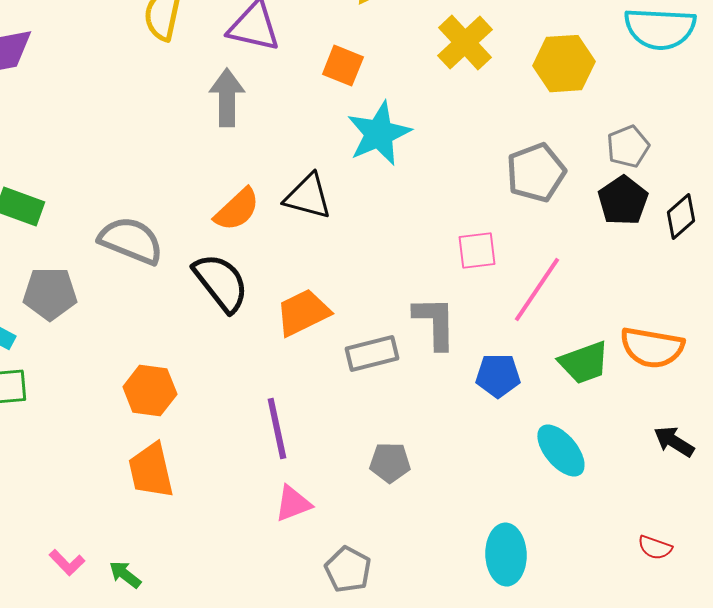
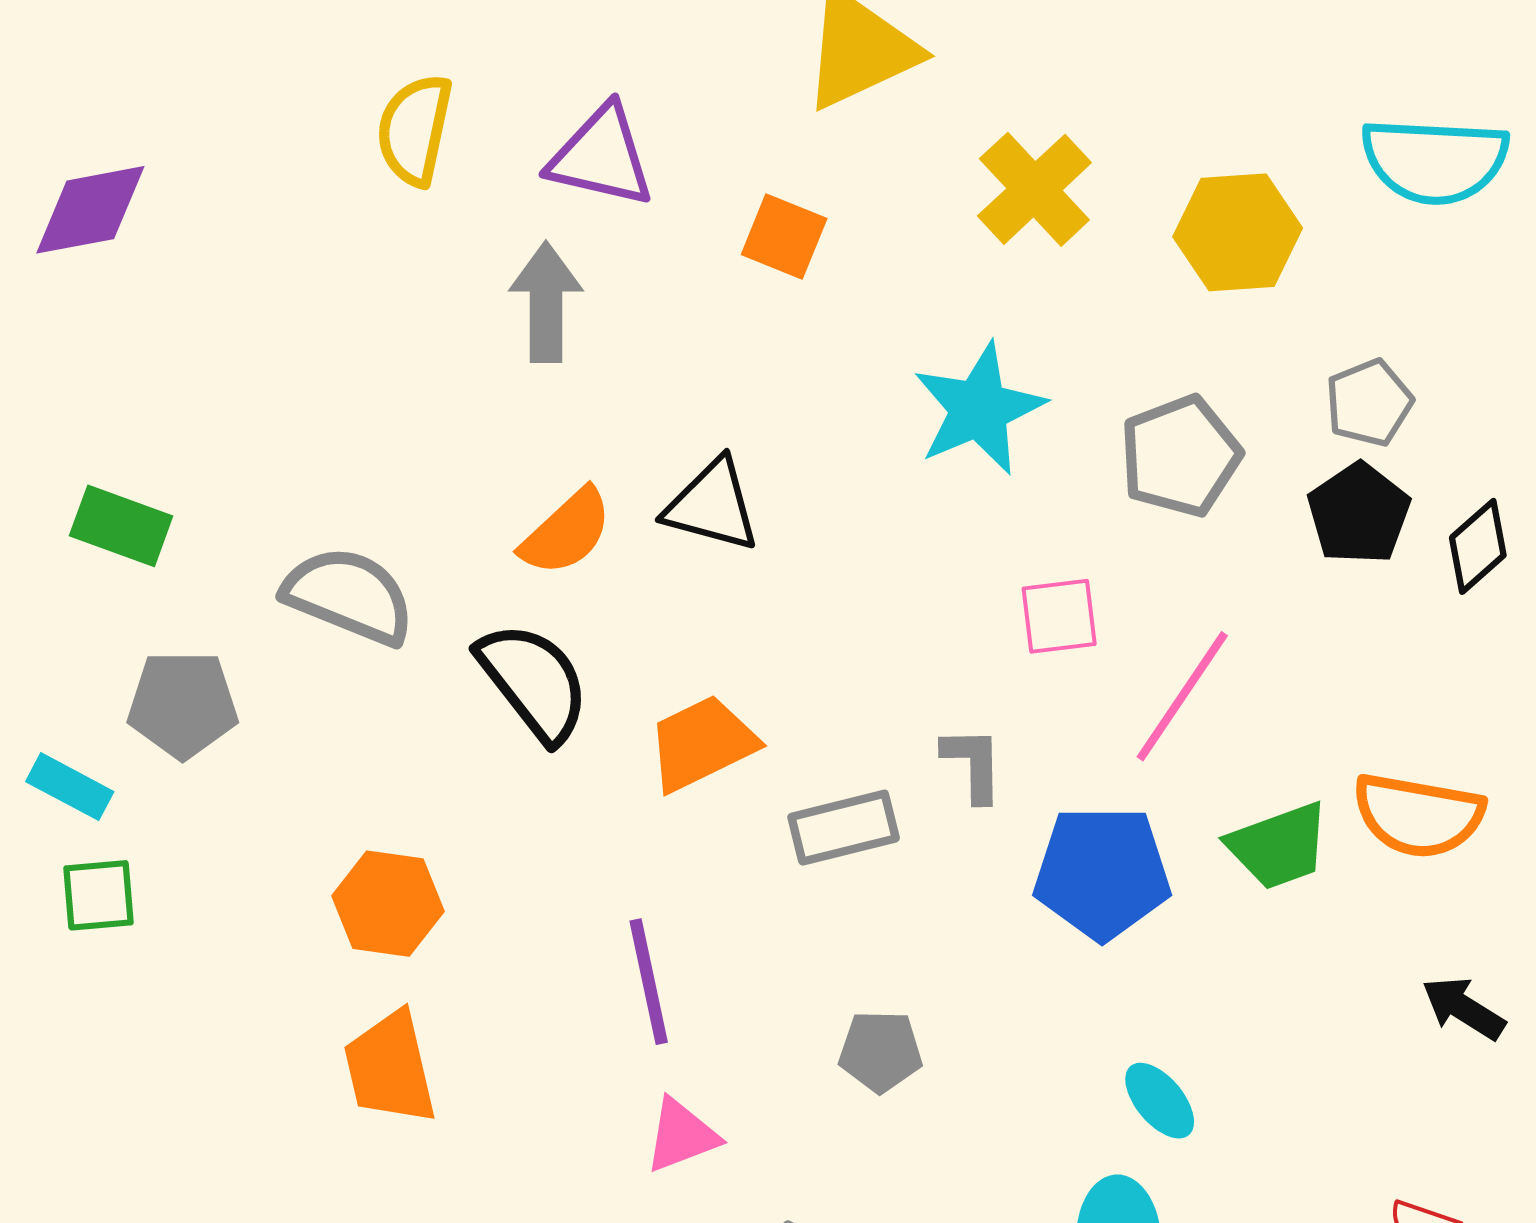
cyan star: (379, 134) -> (979, 409), moved
gray L-shape: (435, 323) -> (973, 764), size x0.7
blue pentagon: (498, 376) -> (1102, 873), size x1.5
cyan ellipse: (561, 451) -> (1160, 1101), moved, size x0.7

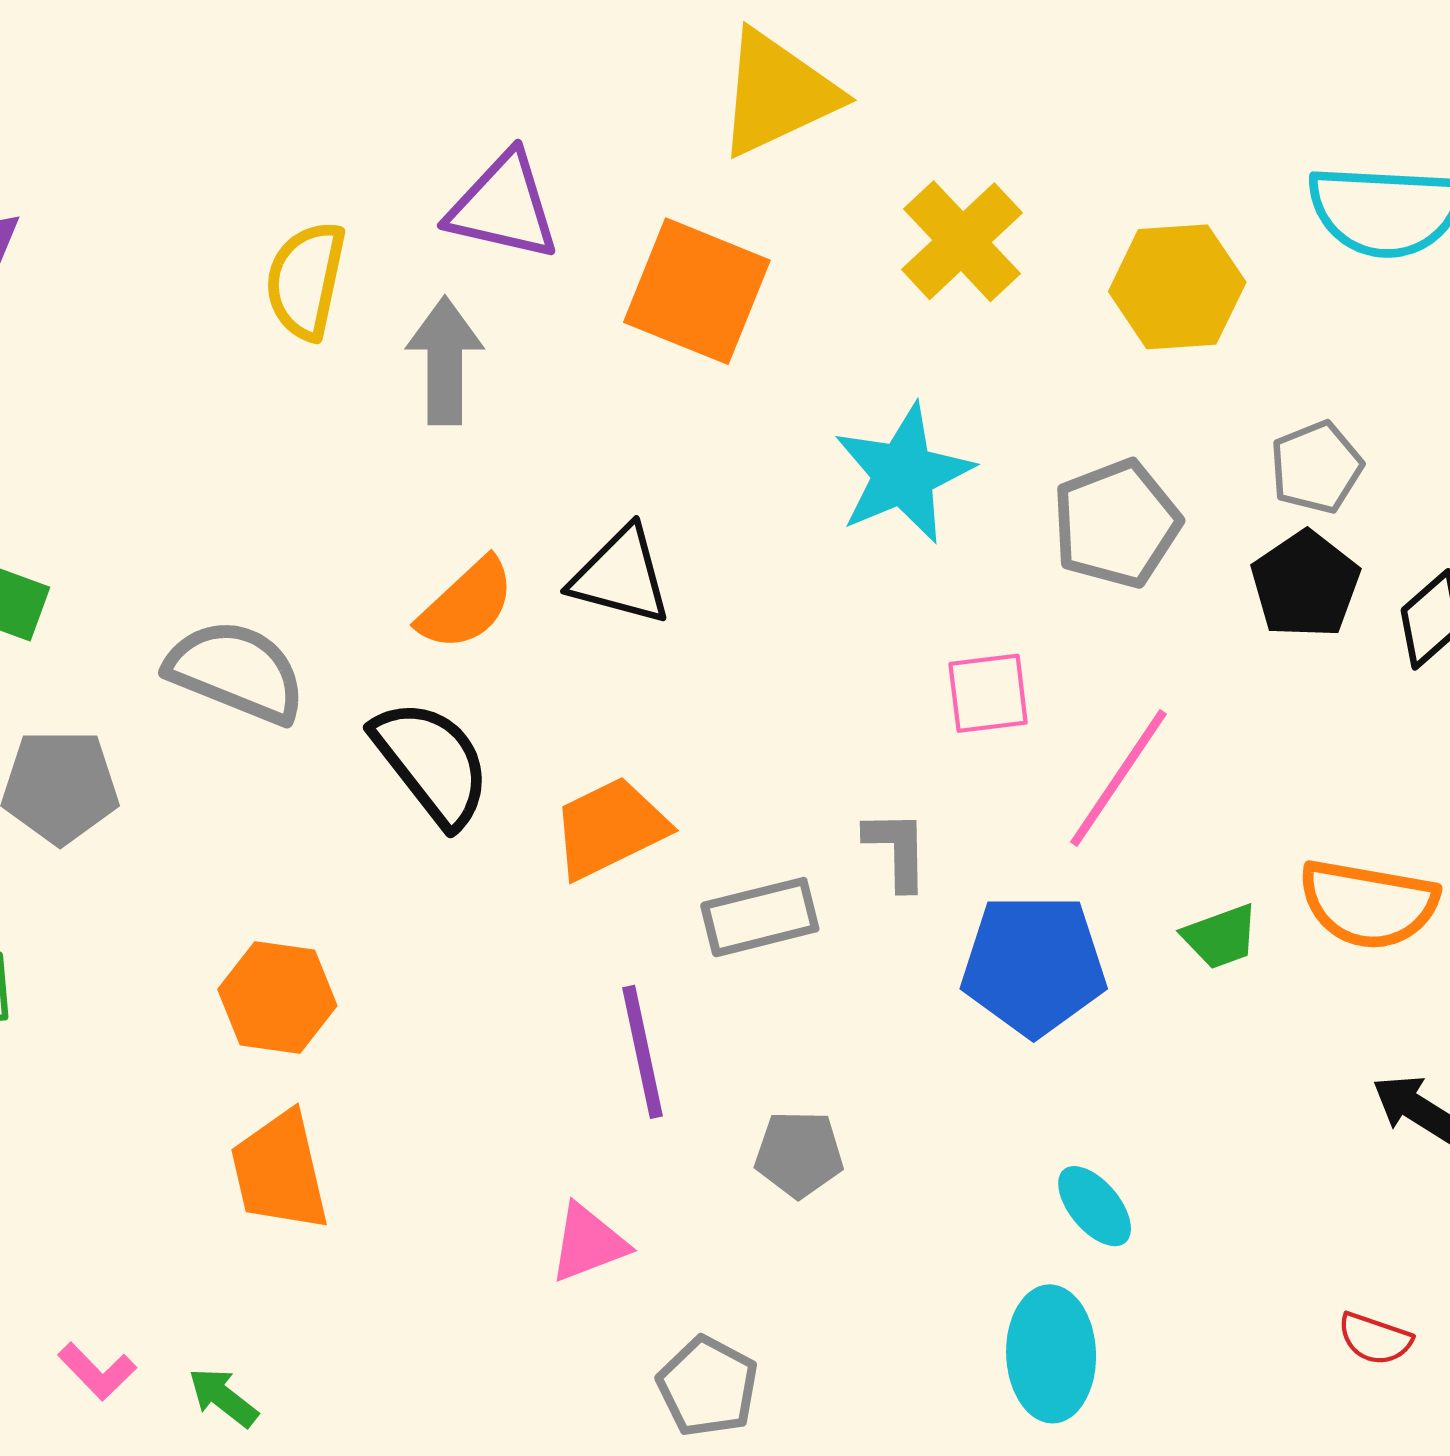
yellow semicircle: (415, 130) -> (306, 280), moved
orange square: (784, 236) -> (697, 291), size x1.6
green trapezoid: (1279, 846) -> (1221, 937), size x0.7
purple line: (649, 982) -> (643, 1052), moved

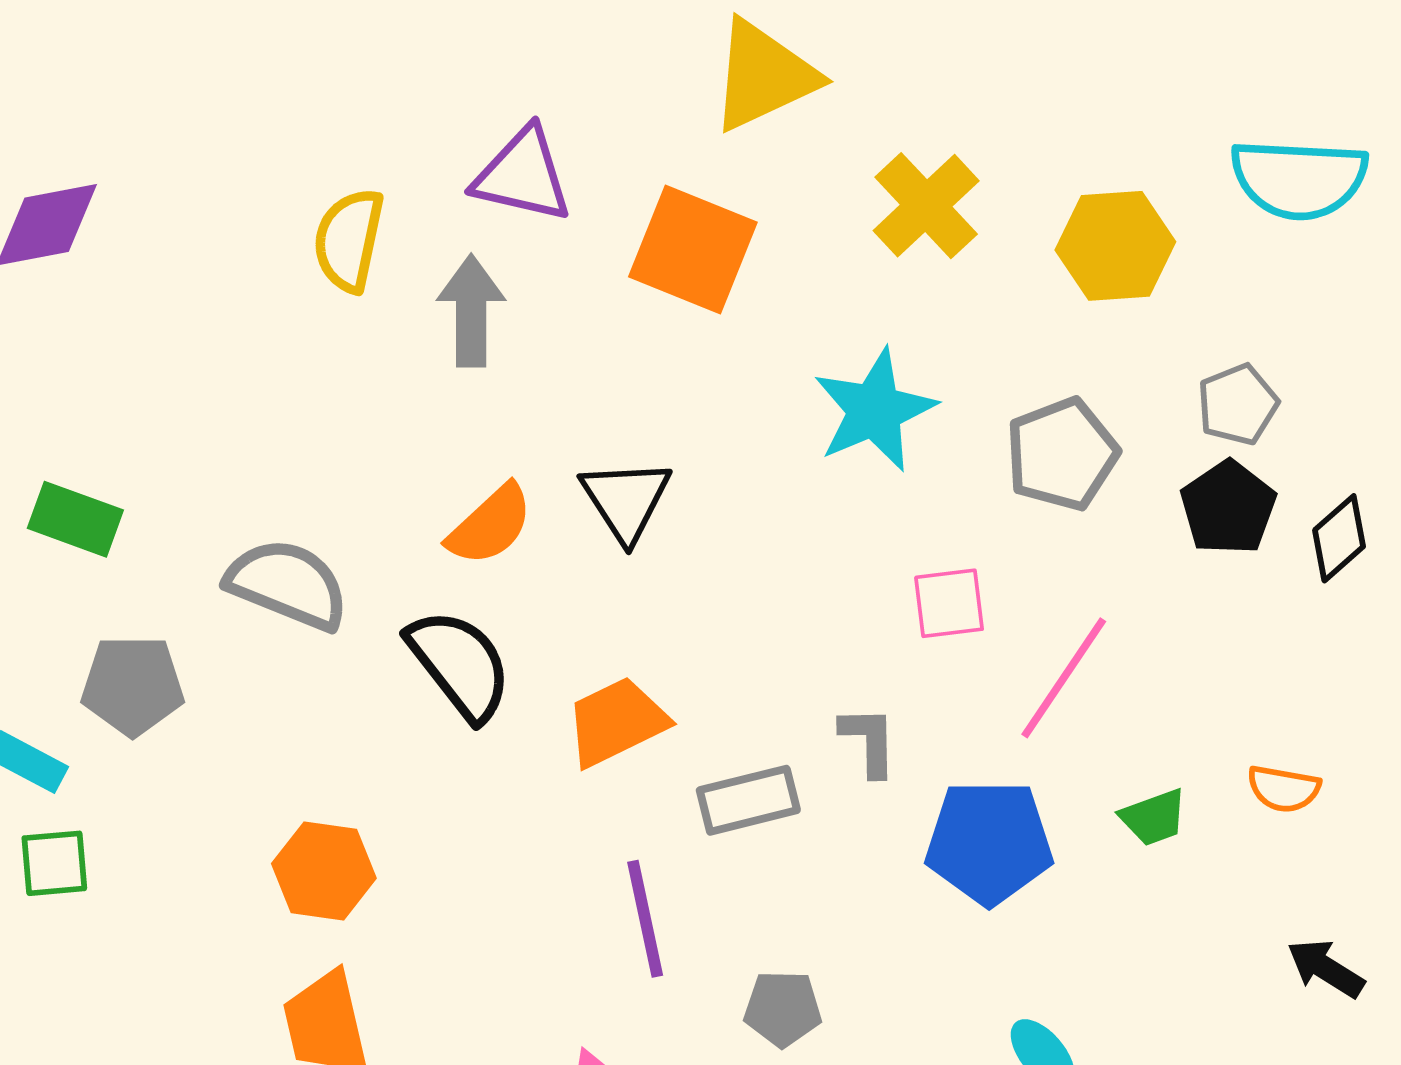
black triangle: (621, 576) -> (626, 500), turned 42
orange semicircle: (1368, 904) -> (1284, 789), size x0.6

